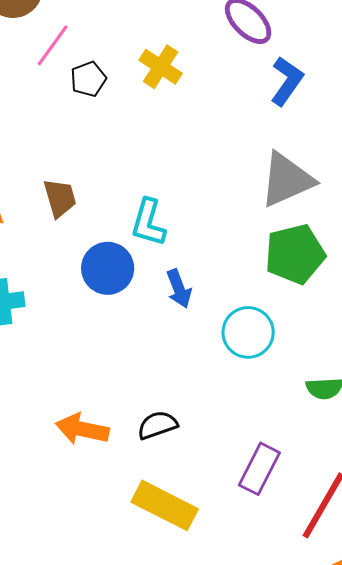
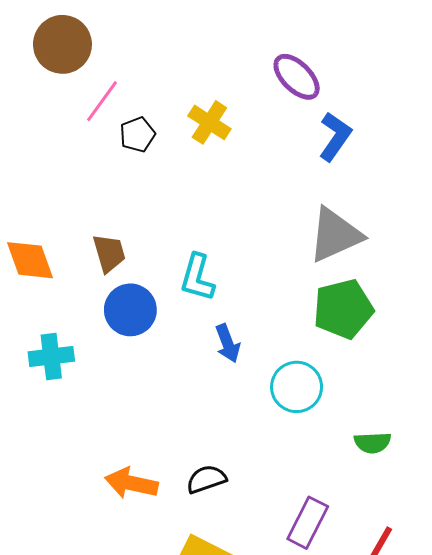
blue circle: (108, 268) -> (130, 310), moved

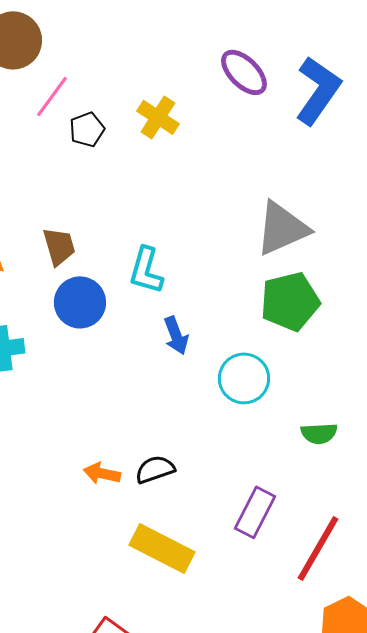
blue L-shape: (335, 137) -> (318, 90), moved, size x1.4
orange arrow: (131, 483) -> (102, 473), moved, size x0.7

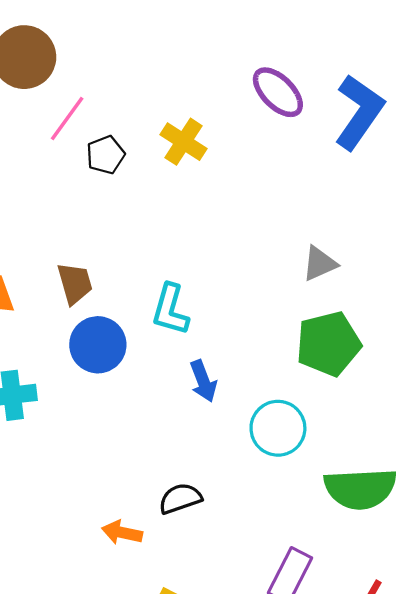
gray triangle: (282, 228) -> (320, 264), size x0.6
green semicircle: (319, 433) -> (360, 489), size x1.8
black semicircle: (155, 469) -> (180, 498), moved

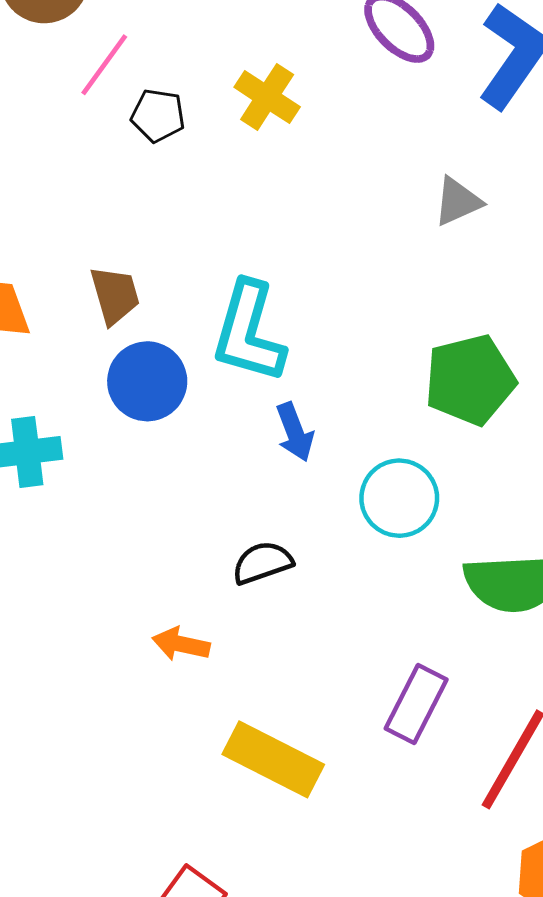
black pentagon: (106, 155) -> (158, 115), turned 30
gray triangle: (320, 264) -> (458, 202), moved
cyan L-shape: (170, 310) -> (249, 332), size x1.4
black semicircle: (180, 498) -> (262, 563), moved

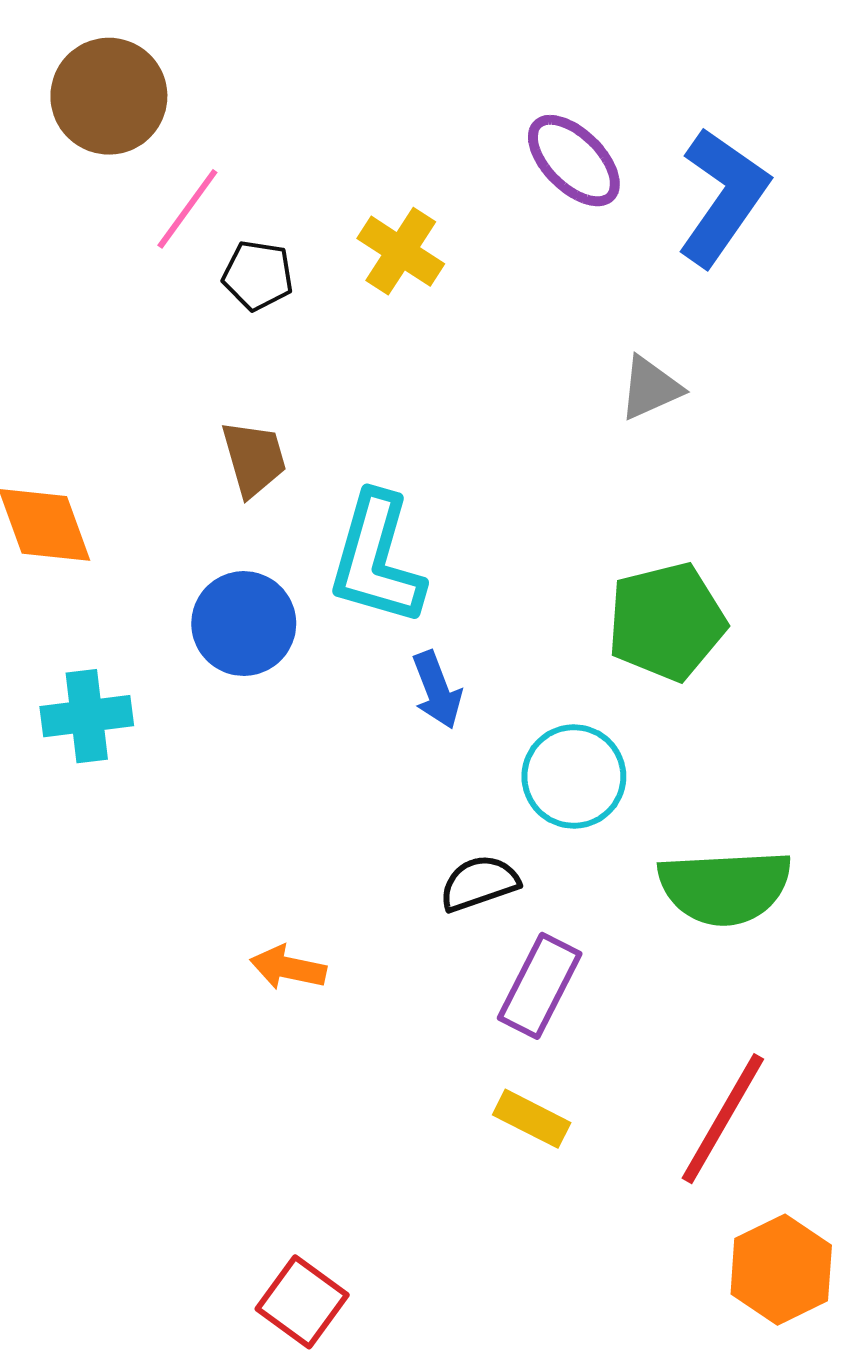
brown trapezoid: (115, 295) -> (254, 458), moved
black semicircle: (262, 563) -> (479, 883), moved
purple rectangle: (416, 704) -> (540, 986), moved
yellow rectangle: (273, 759) -> (532, 1119), moved, size x0.6

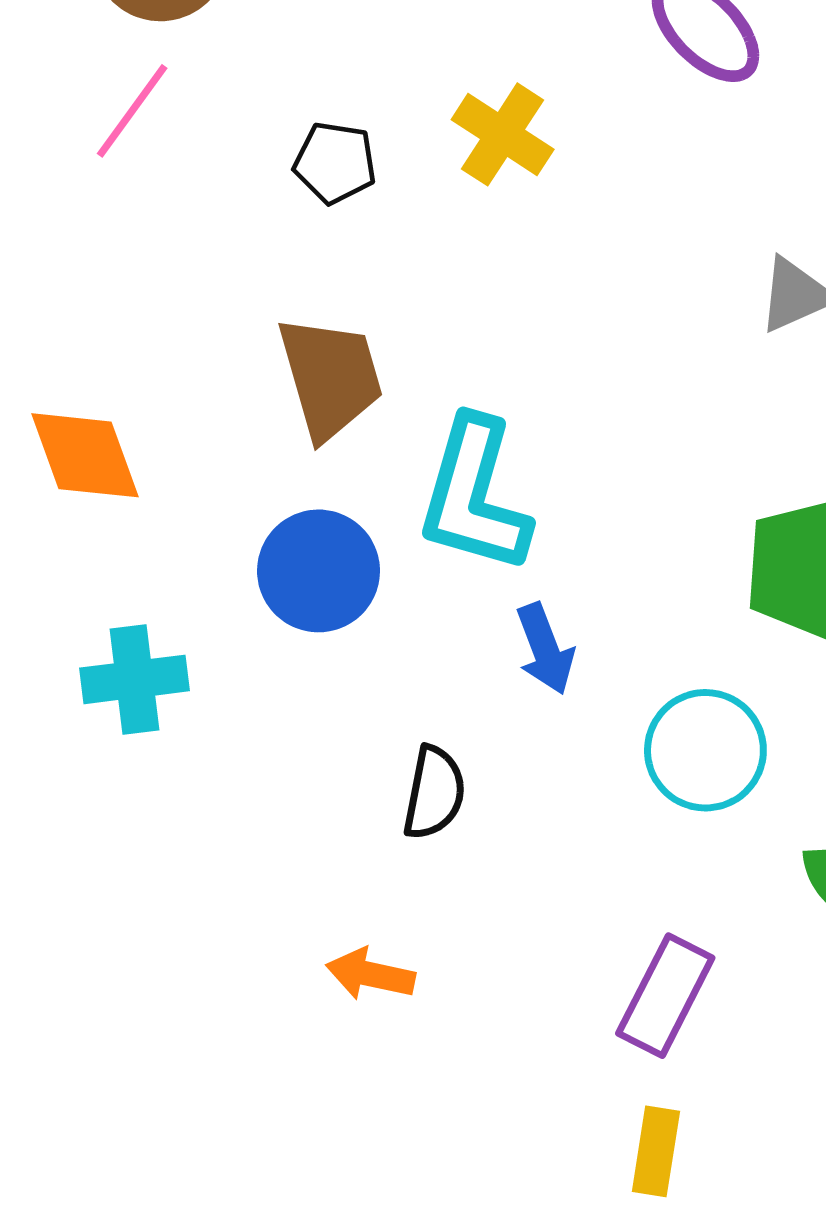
pink line: (187, 209) -> (132, 111), moved
brown trapezoid: (254, 458) -> (330, 377), size x1.4
black semicircle: (479, 883) -> (434, 793), moved, turned 120
yellow rectangle: (532, 1119) -> (656, 1151), turned 72

